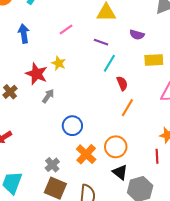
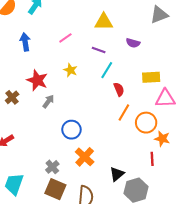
yellow rectangle: (154, 60) -> (151, 77), moved
yellow star: (59, 63) -> (70, 70), moved
orange circle: (116, 147) -> (146, 123), moved
black triangle: (120, 172) -> (117, 174), turned 42

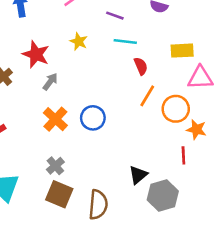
cyan line: (107, 70) -> (125, 41), turned 66
blue circle: (71, 130) -> (93, 118), moved
orange cross: (85, 157) -> (55, 119), moved

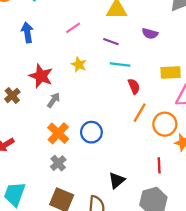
red line: (183, 155) -> (159, 165), moved
gray cross: (55, 166) -> (58, 163), moved
black triangle: (138, 175) -> (117, 180), moved

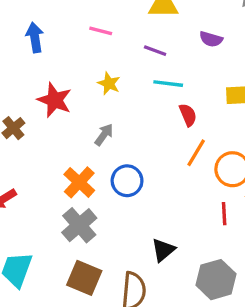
pink line: (73, 28) -> (101, 31), turned 49
gray arrow: (54, 100) -> (104, 135), moved
gray cross: (58, 163) -> (79, 225), size x1.5
red line: (159, 165) -> (224, 214), moved

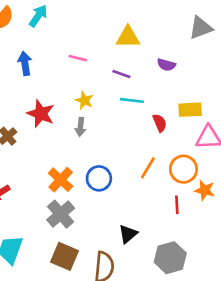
red semicircle: (188, 115) -> (160, 123), moved
gray arrow: (104, 135) -> (80, 127), moved, turned 150
orange line: (196, 153) -> (148, 168), moved

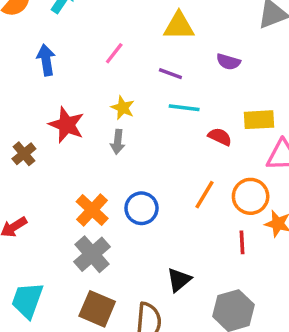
pink line: (78, 58) -> (114, 53), turned -66
red semicircle: (160, 123) -> (220, 137), turned -42

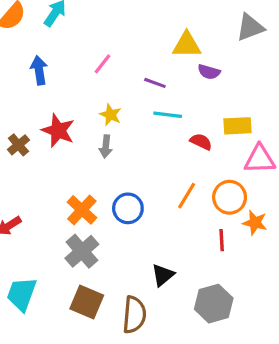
yellow triangle: (179, 26) -> (187, 45), moved
brown cross: (24, 154) -> (18, 145), moved

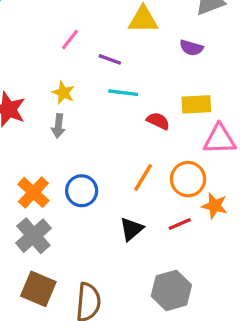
pink line: (103, 64) -> (70, 39), moved
purple semicircle: (209, 72) -> (191, 48), moved
red line: (222, 240) -> (180, 224), turned 70
black triangle: (163, 275) -> (131, 229), moved

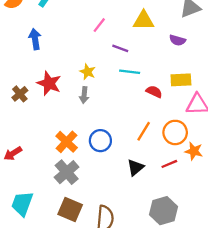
pink line: (70, 39) -> (99, 25), moved

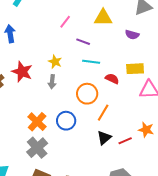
orange circle: (175, 132) -> (87, 94), moved
black triangle: (135, 167) -> (104, 138), moved

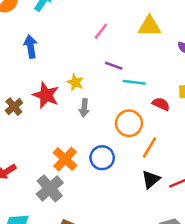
purple line: (83, 42) -> (114, 66), moved
yellow star: (55, 62) -> (75, 82), moved
gray cross: (37, 148) -> (50, 188), moved

